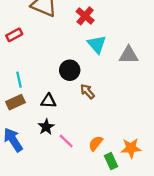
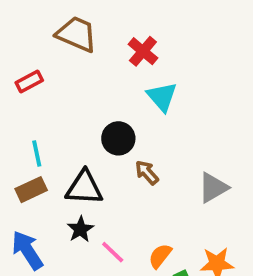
gray triangle: (129, 55) -> (213, 188), moved, turned -30
black triangle: (48, 101) -> (84, 188), size x1.5

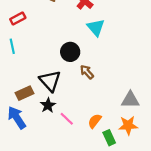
cyan line: (37, 154) -> (12, 46), moved
black triangle: (84, 188) -> (50, 81), turned 45
gray triangle: (213, 188) -> (130, 100), moved, turned 30
brown rectangle: (31, 190) -> (24, 93), moved

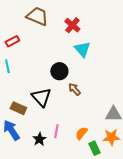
brown rectangle: (24, 93) -> (18, 108), turned 49
black star: (48, 105) -> (39, 139), moved
pink line: (67, 119) -> (56, 131), turned 56

